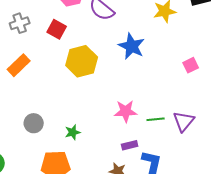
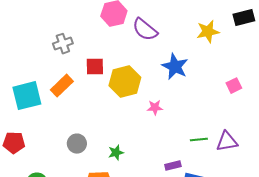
red square: (57, 29) -> (95, 67), moved, turned -30
pink star: (126, 111) -> (155, 108), moved, size x0.7
purple triangle: (184, 121) -> (227, 142), turned 40

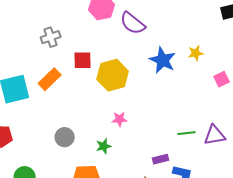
yellow star: (208, 32) -> (196, 53), moved, size x0.7
pink star: (155, 108) -> (120, 119), moved

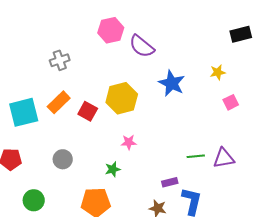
yellow star: (196, 53) -> (218, 72), moved
red square: (83, 60) -> (88, 111), moved, turned 30
gray circle: (65, 137) -> (63, 159), moved

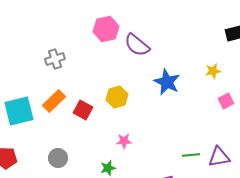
yellow hexagon: (122, 98) -> (117, 97), size x0.7

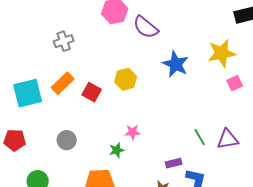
yellow star: (213, 71) -> (222, 53), size x1.8
pink star: (124, 141) -> (133, 132), moved
green line: (191, 155) -> (200, 137), turned 66

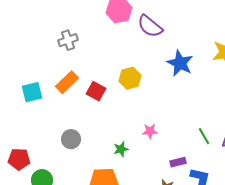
cyan square: (28, 93) -> (32, 92), size x0.7
pink star: (133, 132) -> (150, 131), moved
red pentagon: (15, 140) -> (19, 159), moved

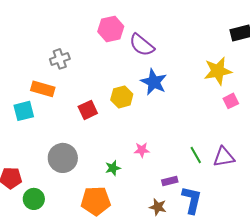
blue star: (180, 63) -> (154, 82), moved
orange rectangle: (67, 82) -> (43, 89), moved, turned 60
red square: (96, 91) -> (88, 110), turned 36
gray circle: (71, 139) -> (63, 158), size x1.5

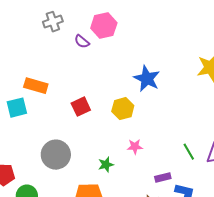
purple semicircle: (142, 45) -> (82, 42), moved, size x0.6
gray cross: (60, 59) -> (53, 22), moved
yellow hexagon: (122, 97) -> (123, 109), moved

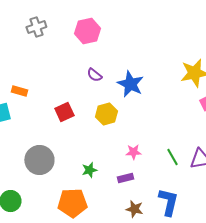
purple semicircle: (82, 42) -> (94, 75), moved
orange rectangle: (36, 86) -> (19, 91), size x0.7
pink star: (135, 147) -> (133, 152), moved
purple rectangle: (163, 178) -> (125, 178), moved

